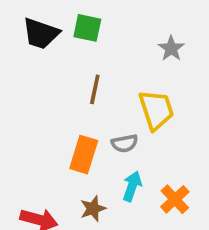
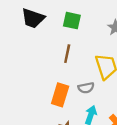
green square: (87, 28) -> (72, 21), moved

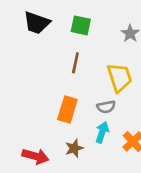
gray semicircle: (86, 88) -> (106, 107), moved

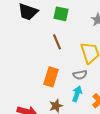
brown line: (75, 63) -> (57, 42), turned -35

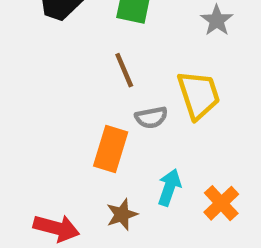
gray semicircle: (80, 75) -> (151, 117), moved

